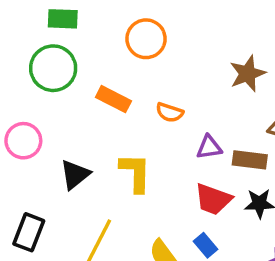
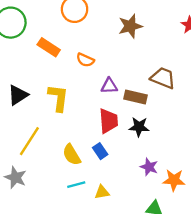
brown star: (248, 74) -> (130, 26), moved
red trapezoid: (213, 199) -> (108, 121), turned -120

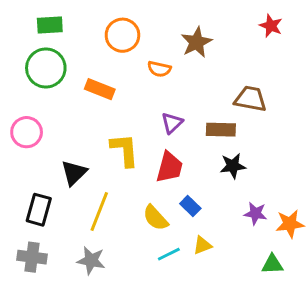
orange semicircle: (85, 60) -> (159, 69), moved
purple triangle: (109, 86) -> (172, 123), moved, turned -30
black triangle: (18, 95) -> (74, 173), moved
red trapezoid: (108, 121) -> (169, 167), moved, turned 30
yellow triangle: (102, 192) -> (202, 245), moved

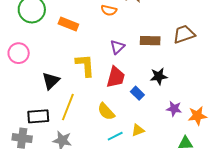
brown trapezoid: (250, 99) -> (184, 34), moved, turned -30
brown rectangle: (221, 130) -> (150, 41), moved
blue rectangle: (190, 206) -> (137, 93), moved
black rectangle: (39, 210) -> (38, 116), moved, turned 70

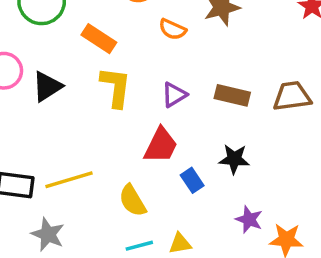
yellow L-shape: (85, 65) -> (116, 87), moved
black triangle: (51, 81) -> (47, 86), moved
yellow line: (68, 107) -> (69, 180), turned 40

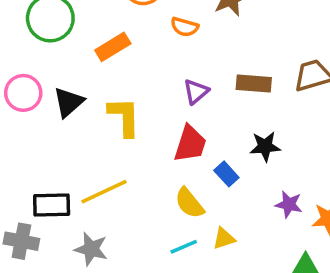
orange rectangle: (99, 39) -> (113, 47), turned -56
yellow L-shape: (116, 87) -> (124, 117), moved
yellow semicircle: (132, 201) -> (189, 203), moved

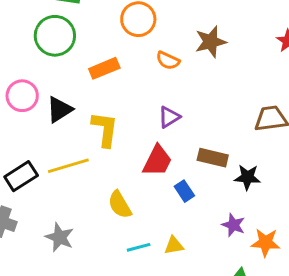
brown rectangle: (254, 84) -> (213, 158), moved
black star: (265, 146) -> (247, 177), moved
yellow line: (104, 192) -> (68, 166), moved
yellow semicircle: (189, 203) -> (120, 205), moved
black rectangle: (52, 205) -> (21, 176), moved, turned -40

